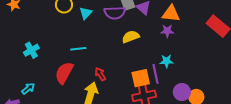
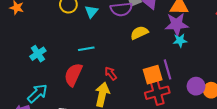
purple star: (167, 31) -> (177, 24), size x1.6
cyan star: (167, 61) -> (180, 40), moved
cyan arrow: (28, 89) -> (37, 93), size x1.5

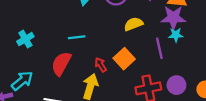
purple line: (168, 69) -> (159, 48), moved
orange square: (153, 75) -> (124, 59), moved, turned -30
purple circle: (196, 86) -> (176, 85), moved

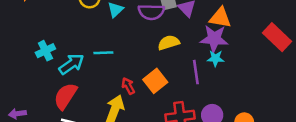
red semicircle: (61, 64) -> (65, 96), moved
cyan arrow: (22, 81) -> (71, 64), moved

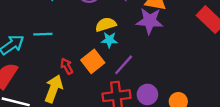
cyan star: (216, 58) -> (109, 40), moved
purple line: (196, 72) -> (124, 65), moved, turned 50

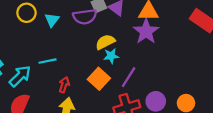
purple star: (150, 21) -> (146, 31), turned -30
red arrow: (67, 66) -> (64, 85), moved, turned 56

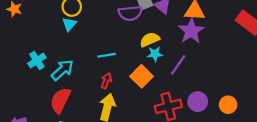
cyan triangle: (52, 20) -> (69, 24), moved
cyan line: (47, 61) -> (107, 55), moved
purple line: (129, 77) -> (178, 65), moved

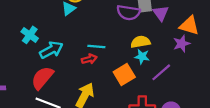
purple star: (191, 31) -> (182, 44), size x0.7
cyan cross: (37, 61) -> (30, 35), turned -35
red arrow: (106, 81) -> (89, 59), moved, turned 40

